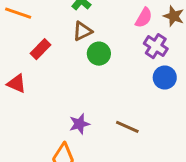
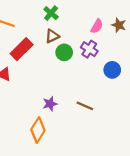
purple cross: (156, 46) -> (89, 49), moved
red rectangle: (41, 49) -> (22, 49), size x1.5

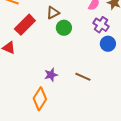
purple cross: (89, 49) -> (101, 25), moved

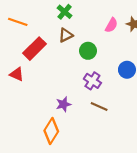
purple cross: (101, 25) -> (92, 81), moved
green circle: (64, 28) -> (88, 51), moved

